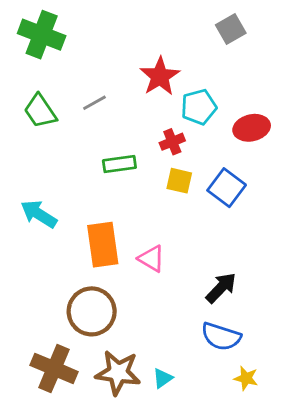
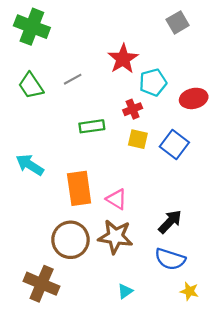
brown star: (118, 373) -> (115, 237), moved

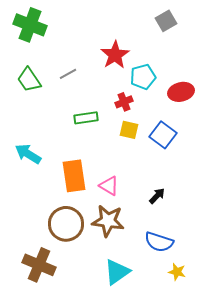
black arrow: (170, 222) -> (157, 196), moved, size x0.7
cyan triangle: (125, 291) -> (117, 272), size x1.8

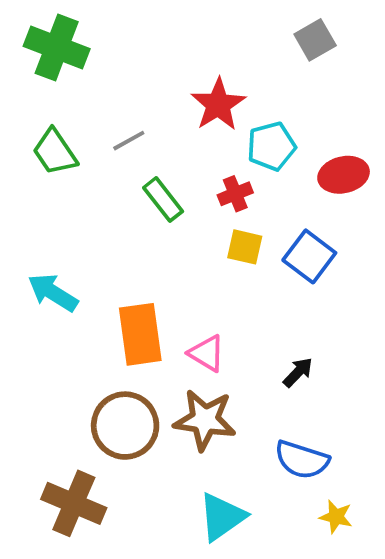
green rectangle: (86, 118) -> (163, 199), moved, turned 60

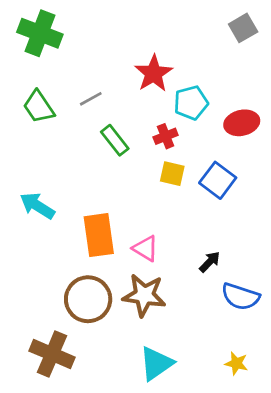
gray square: (315, 40) -> (243, 28), moved
blue semicircle: (302, 460) -> (240, 297), moved

